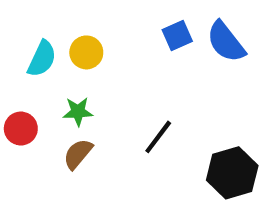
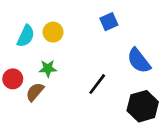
blue semicircle: (226, 42) -> (139, 61), moved
brown semicircle: (78, 154) -> (35, 92), moved

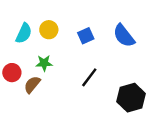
blue square: (109, 22) -> (86, 36), moved
blue semicircle: (139, 61) -> (124, 36), moved

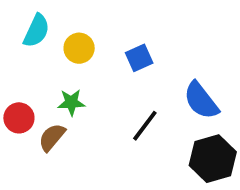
cyan semicircle: (24, 33) -> (36, 31), moved
blue semicircle: (124, 36) -> (201, 100), moved

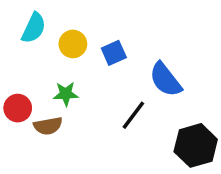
blue square: (139, 58) -> (114, 53), moved
blue semicircle: (201, 100) -> (165, 80), moved
brown semicircle: (52, 137) -> (48, 126), turned -140

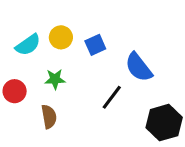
cyan semicircle: (34, 28) -> (28, 45), moved, turned 30
brown semicircle: (48, 126) -> (49, 117), moved, turned -90

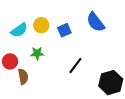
blue semicircle: (139, 67) -> (96, 22), moved
brown semicircle: (49, 117) -> (23, 77), moved

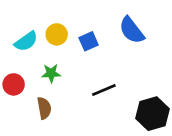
black line: (75, 65) -> (104, 90), turned 30
brown semicircle: (23, 77) -> (44, 108), moved

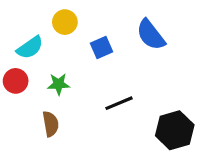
yellow circle: (57, 34) -> (65, 22), moved
red circle: (14, 84) -> (16, 81), moved

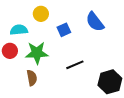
cyan semicircle: (30, 48) -> (19, 30), turned -150
green star: (59, 84) -> (37, 53), size x1.6

